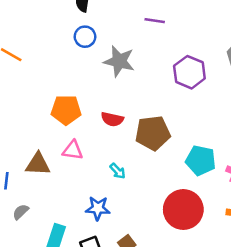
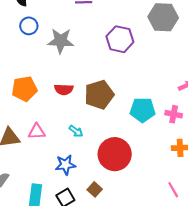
pink triangle: (73, 150) -> (37, 132), moved
red circle: (183, 210) -> (115, 154), moved

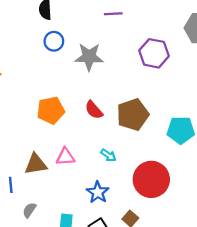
red semicircle: (64, 89) -> (94, 110), turned 48
blue star: (65, 165) -> (98, 192), turned -30

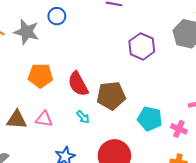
gray star: (89, 57) -> (26, 32), moved
red semicircle: (94, 110) -> (78, 84), size x1.4
cyan arrow: (108, 155) -> (83, 117), moved

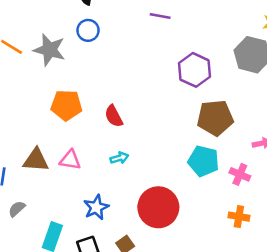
red semicircle: (78, 84) -> (114, 116), size x0.7
brown pentagon: (111, 96) -> (215, 118), moved
cyan arrow: (83, 117) -> (119, 158), turned -64

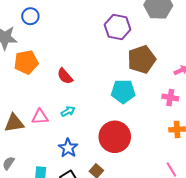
orange pentagon: (66, 105) -> (26, 62), moved
cyan arrow: (119, 158) -> (68, 111), moved
cyan pentagon: (203, 161) -> (123, 91), moved

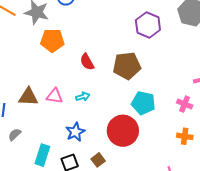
brown pentagon: (142, 59) -> (127, 66), moved
cyan pentagon: (123, 91) -> (143, 103), moved

